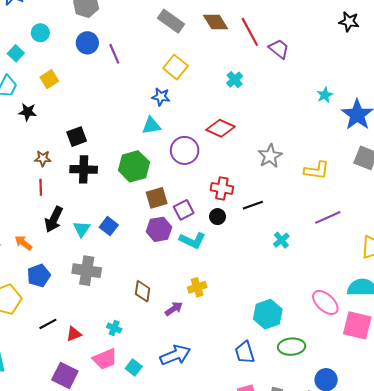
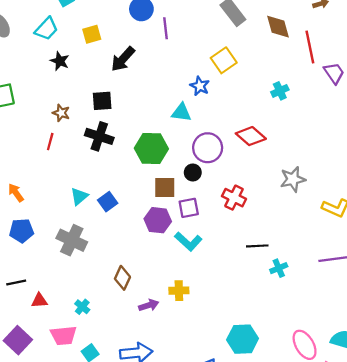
black line: (253, 205) -> (257, 246), moved
black circle: (218, 217) -> (193, 172), moved
black arrow: (54, 219) -> (123, 59), moved

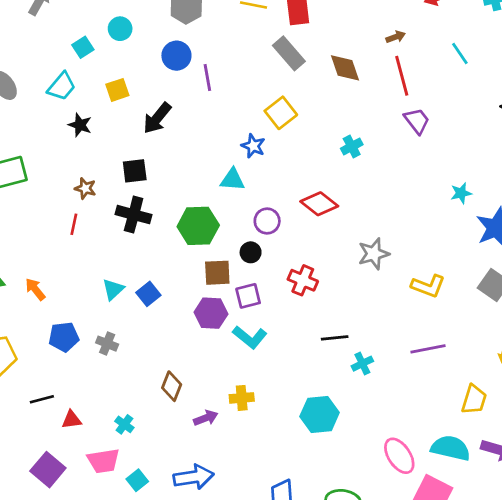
red line: (310, 47) -> (402, 76), moved
purple circle: (208, 148) -> (267, 221), size x0.7
blue pentagon: (22, 231) -> (64, 337), moved
gray cross: (72, 240) -> (107, 344), size x0.6
cyan hexagon: (243, 339) -> (320, 414), moved

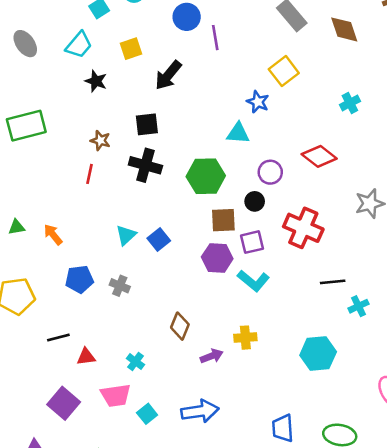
red cross: (303, 280) -> (303, 228), size x1.4

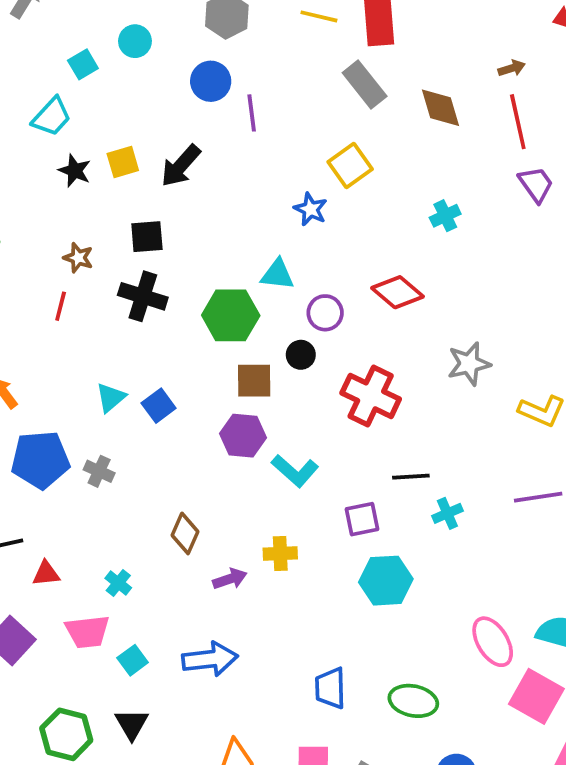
yellow square: (131, 49) -> (123, 162), moved
cyan triangle: (238, 133) -> (277, 275), moved
purple square: (252, 242) -> (362, 519), moved
blue pentagon: (79, 279) -> (40, 460), size x1.4

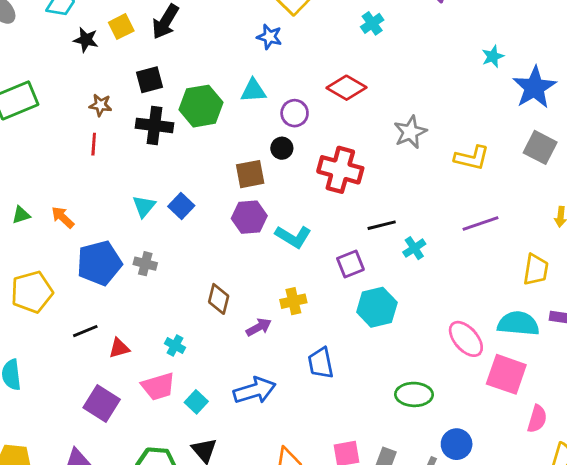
green hexagon: (231, 315) -> (201, 106), moved
blue trapezoid: (330, 688) -> (321, 363), moved

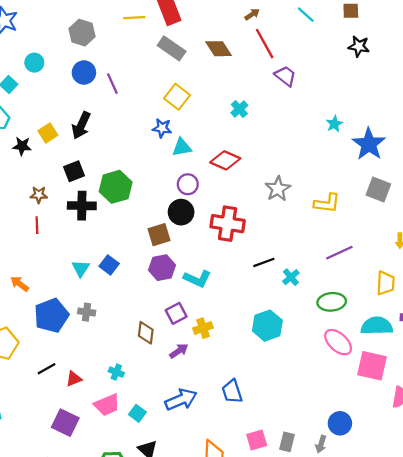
cyan triangle: (253, 91) -> (182, 147), moved
black circle: (282, 148) -> (181, 212), size x1.5
purple square: (350, 264) -> (176, 313), moved
blue trapezoid: (321, 363) -> (232, 391), moved
green ellipse: (414, 394) -> (332, 302), moved

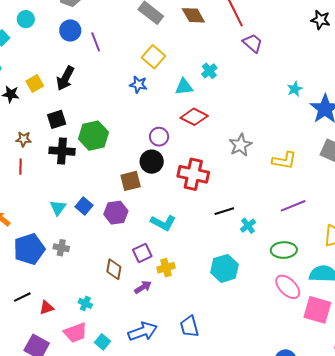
cyan triangle: (182, 147) -> (184, 87), moved
purple hexagon: (162, 268) -> (116, 213), moved

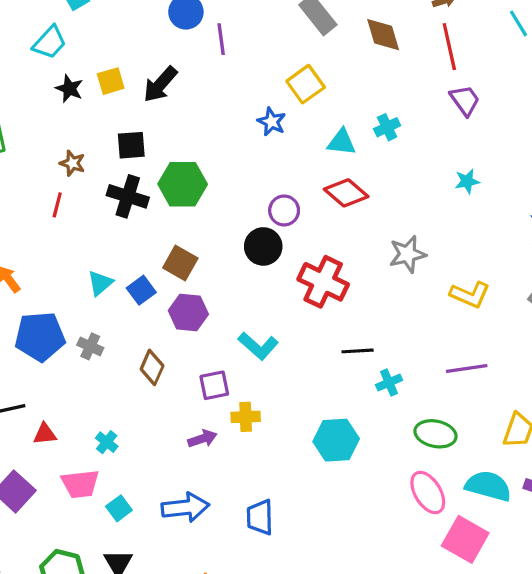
cyan star: (295, 89) -> (467, 181), moved
brown square: (131, 181) -> (180, 263), moved, turned 30
brown diamond: (114, 269) -> (152, 367), moved

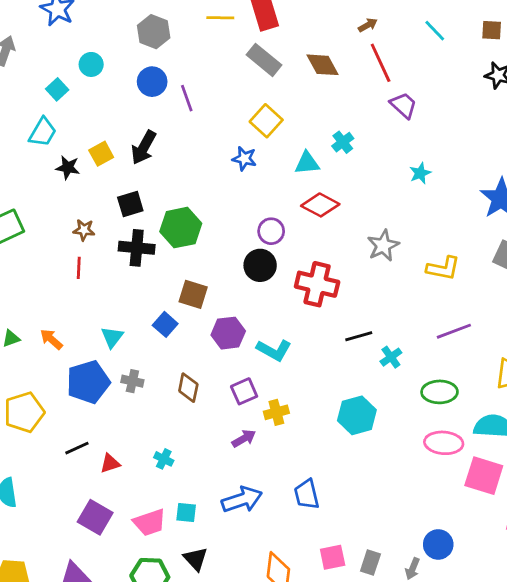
cyan triangle: (100, 283) -> (112, 337), moved
purple hexagon: (188, 312) -> (228, 333), moved
pink trapezoid: (80, 484) -> (150, 522), moved
pink ellipse: (428, 493) -> (444, 443), turned -42
cyan square: (119, 508) -> (186, 513), turned -35

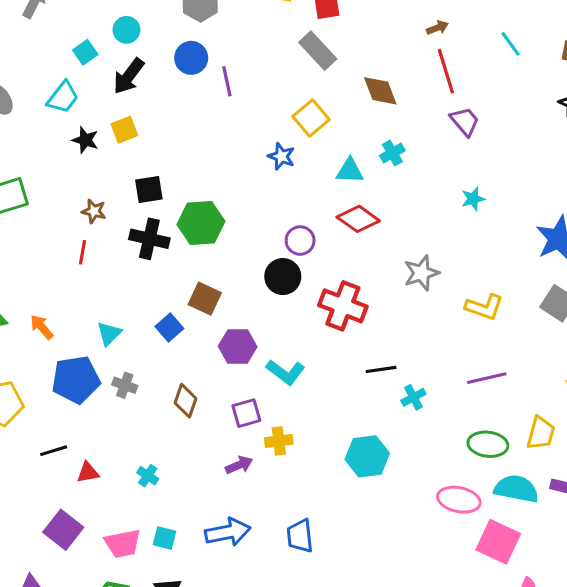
brown diamond: (323, 65) -> (380, 91), moved
black arrow: (144, 147) -> (129, 76), moved
green ellipse: (440, 392) -> (488, 444), moved

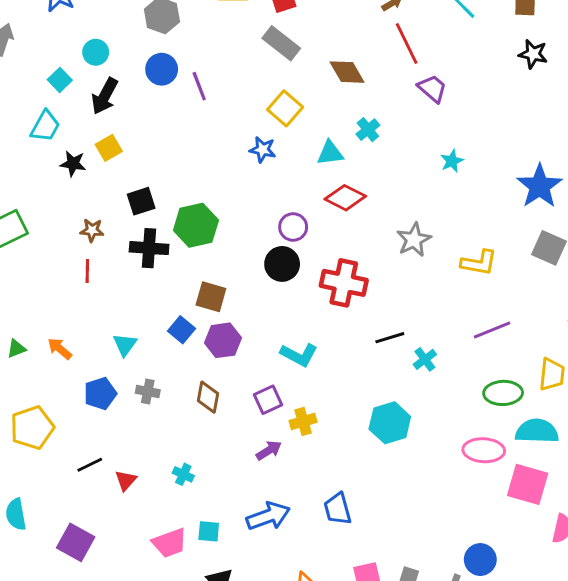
purple hexagon: (238, 346) -> (223, 340), moved
blue pentagon: (76, 380) -> (100, 394), size x0.7
red triangle: (88, 473) -> (126, 480), turned -30
purple square: (63, 530) -> (76, 542), moved

